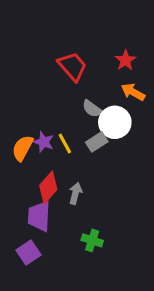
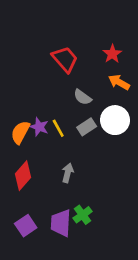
white circle: (115, 122) -> (115, 120), moved
red diamond: (48, 187) -> (23, 176), moved
purple trapezoid: (39, 216) -> (61, 223), moved
green cross: (92, 240) -> (83, 215), turned 36

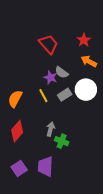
purple star: (39, 127) -> (50, 77), moved
green cross: (83, 215) -> (62, 141), moved, turned -32

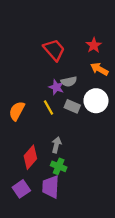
gray semicircle: (62, 72) -> (69, 81), turned -48
gray rectangle: (65, 95) -> (72, 106), turned 56
red diamond: (17, 131) -> (30, 157), moved
green cross: (62, 141) -> (59, 166), moved

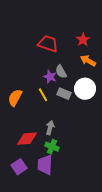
red trapezoid: (54, 50) -> (48, 44), turned -30
gray semicircle: (69, 81) -> (61, 72), turned 72
red diamond: (30, 157) -> (27, 139), turned 45

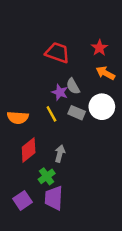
orange semicircle: (15, 98) -> (18, 118), turned -114
red diamond: (27, 139) -> (29, 150), moved, turned -35
green cross: (52, 147) -> (47, 176), moved, turned 32

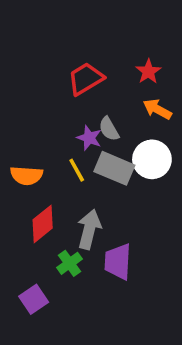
red trapezoid: (57, 53) -> (86, 79), turned -50
gray rectangle: (77, 113) -> (114, 168), size x1.5
gray arrow: (60, 154) -> (89, 229), size x1.5
purple trapezoid: (54, 198) -> (118, 262), moved

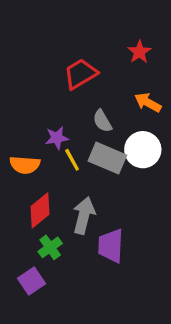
red star: (148, 72) -> (139, 52), moved
purple star: (89, 138) -> (57, 138), moved, turned -30
green cross: (69, 263) -> (50, 247), moved

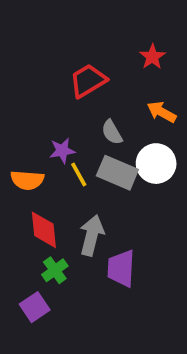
red diamond: (40, 210) -> (44, 230), turned -57

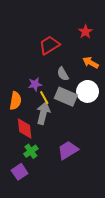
orange semicircle: (27, 180) -> (15, 101), turned -84
gray arrow: (92, 235) -> (43, 113), moved
purple trapezoid: (121, 268) -> (68, 150), turned 55

